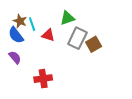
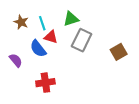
cyan line: (32, 24) -> (42, 23), moved
blue semicircle: (16, 35) -> (38, 49), moved
brown square: (94, 44) -> (119, 52), moved

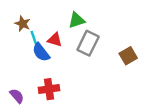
cyan line: (42, 23) -> (34, 39), moved
purple semicircle: (16, 60) -> (17, 96), moved

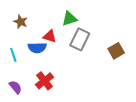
cyan line: (34, 39) -> (13, 55), moved
blue semicircle: (41, 52) -> (37, 48), turned -54
red cross: (49, 89) -> (44, 81), turned -30

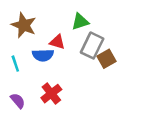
brown star: (21, 22) -> (24, 25), size x1.5
brown square: (116, 51) -> (107, 59), moved

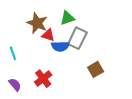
brown star: (24, 25) -> (37, 23), moved
blue semicircle: (43, 55) -> (60, 46), moved
brown square: (107, 59) -> (96, 69), moved

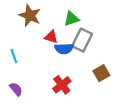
brown star: (37, 23) -> (30, 16), moved
red cross: (43, 79) -> (62, 85), moved

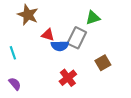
green triangle: (71, 19) -> (93, 18), moved
brown square: (101, 73) -> (103, 63), moved
red cross: (62, 85) -> (68, 78), moved

